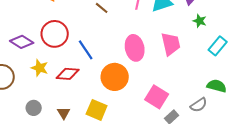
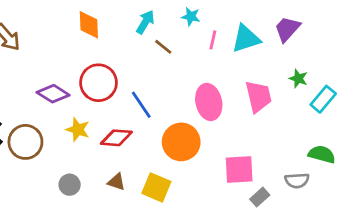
green star: (200, 21) -> (298, 79), moved
pink square: (157, 97) -> (239, 170), turned -35
gray semicircle: (199, 105) -> (297, 181), turned 30
brown triangle: (64, 113) -> (116, 182), moved, turned -40

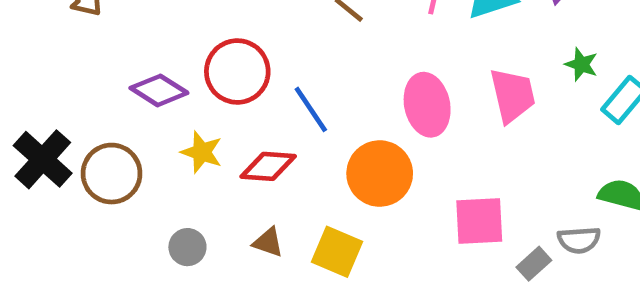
gray rectangle: (260, 197) -> (534, 264), moved

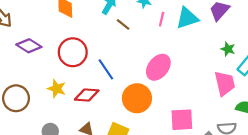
purple diamond: (159, 90) -> (29, 46), moved
pink trapezoid: (513, 95) -> (225, 83), moved
pink ellipse: (427, 105) -> (158, 67), turned 50

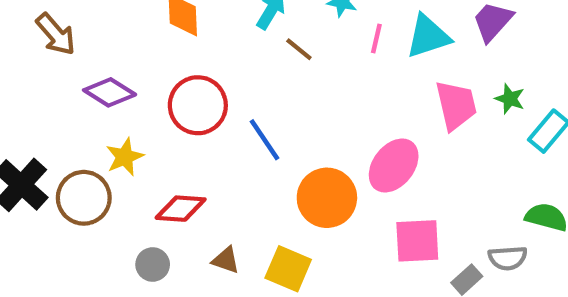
pink ellipse: (158, 67) -> (394, 165), moved
pink trapezoid: (225, 83) -> (456, 105), moved
yellow star: (57, 89) -> (125, 157), moved, turned 30
red diamond: (87, 95) -> (181, 209), moved

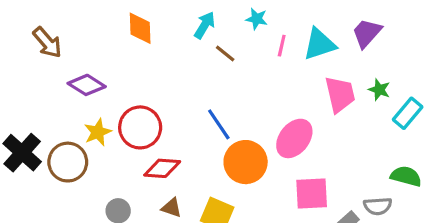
red circle: (198, 105) -> (140, 127), moved
blue line: (265, 140) -> (219, 124), moved
red diamond: (181, 209) -> (162, 168), moved

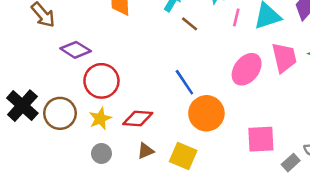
red circle: (140, 127) -> (101, 81), moved
yellow star: (98, 132) -> (100, 118), moved
pink ellipse: (294, 138) -> (247, 69), moved
brown triangle: (172, 208) -> (146, 151), turned -42

